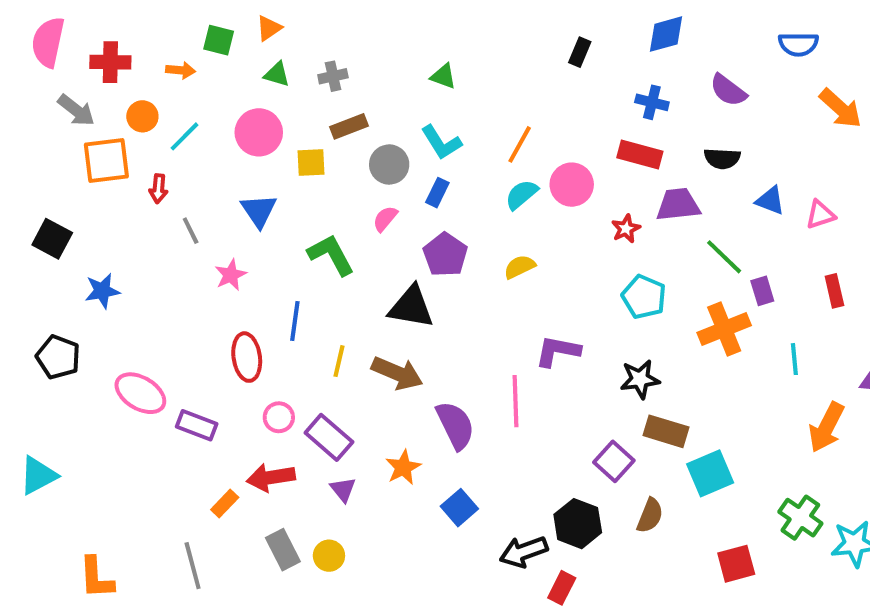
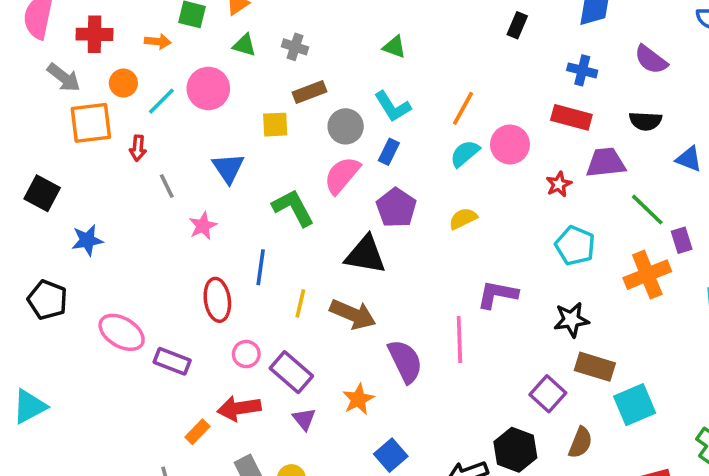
gray cross: (333, 76) -> (295, 47), turned 30
pink circle: (259, 132) -> (208, 88), moved
pink semicircle: (385, 219) -> (342, 175), size x1.6
blue square: (459, 508) -> (391, 455), moved

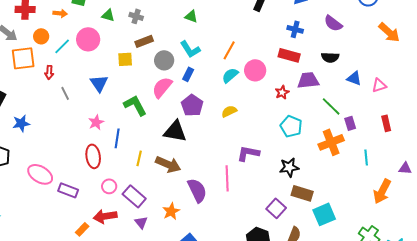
pink star: (203, 226) -> (96, 122), moved

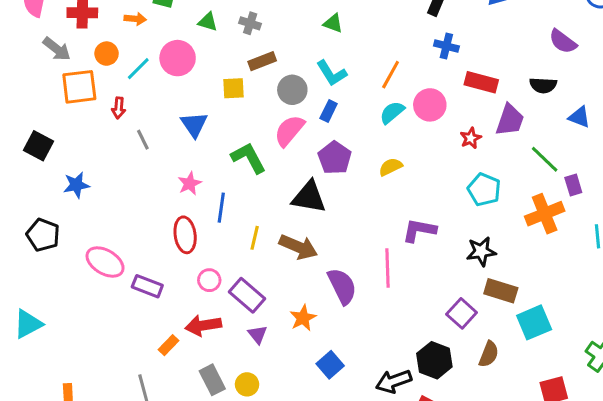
purple semicircle: (333, 23) -> (563, 41), moved
blue cross: (295, 29) -> (446, 46), moved
purple trapezoid: (308, 80) -> (510, 120), turned 115

